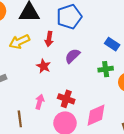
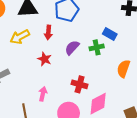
green cross: (106, 69) -> (97, 47), moved
red cross: (66, 99) -> (80, 84), moved

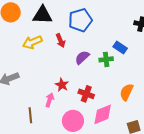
red arrow: (48, 32) -> (61, 41), turned -32
red star: (45, 59) -> (62, 85), moved
orange semicircle: (123, 69) -> (127, 92), moved

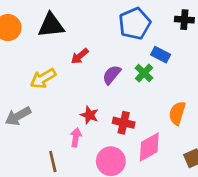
blue pentagon: (80, 20) -> (135, 24), moved
red arrow: (61, 41) -> (80, 56), turned 80
yellow arrow: (32, 42) -> (43, 78), moved
green cross: (106, 59) -> (144, 73), turned -32

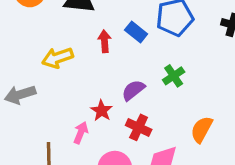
blue rectangle: (161, 55) -> (136, 32), moved
red arrow: (80, 56) -> (104, 41), turned 114
purple semicircle: (112, 75) -> (133, 90), moved

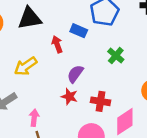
purple semicircle: (133, 90) -> (75, 74), moved
pink arrow: (81, 133) -> (34, 118), moved

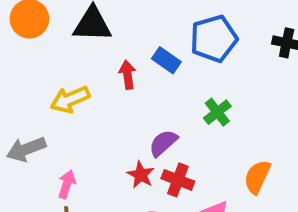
purple semicircle: (75, 74) -> (163, 143), moved
red star: (69, 96) -> (141, 175), moved

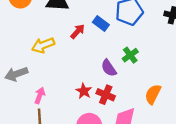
red arrow: (128, 75) -> (78, 31), turned 49
purple semicircle: (163, 143) -> (109, 68), moved, turned -84

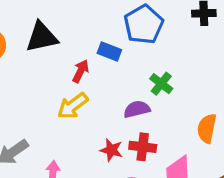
yellow arrow: (43, 45) -> (73, 106), moved
purple semicircle: (109, 68) -> (137, 109), turned 126

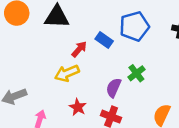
purple semicircle: (137, 109) -> (114, 88), turned -66
red star: (111, 150) -> (78, 107), moved

